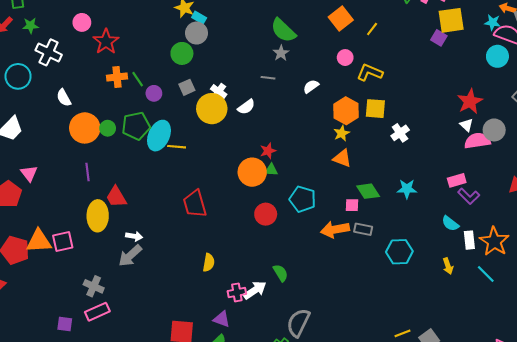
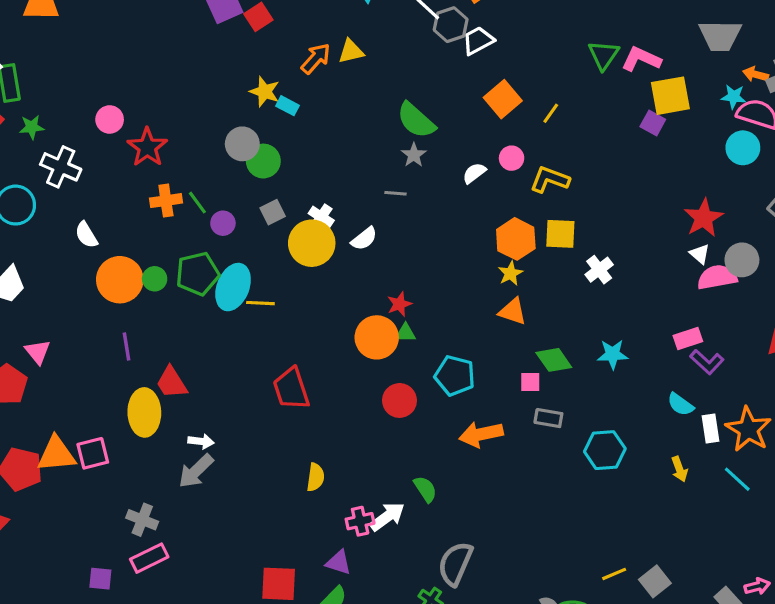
gray circle: (196, 33) -> (242, 144), moved
white semicircle: (311, 86) -> (474, 173), moved
orange arrow: (335, 229) -> (481, 434), moved

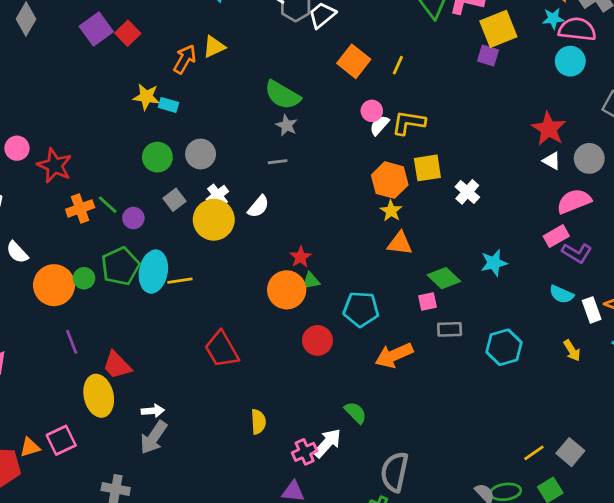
gray circle: (242, 144) -> (201, 154), moved
white semicircle: (474, 173) -> (379, 125), moved
white cross: (321, 217) -> (217, 195), turned 30
pink semicircle: (717, 277) -> (574, 201), moved
orange triangle: (56, 454) -> (30, 447), size x0.6

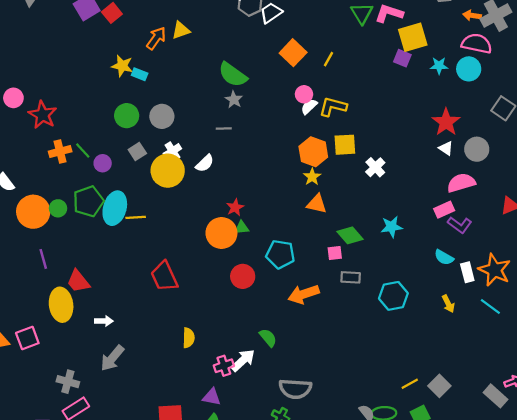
cyan star: (553, 19) -> (439, 66), moved
gray arrow: (154, 437) -> (112, 358), moved
gray semicircle: (395, 472) -> (295, 389), turned -104

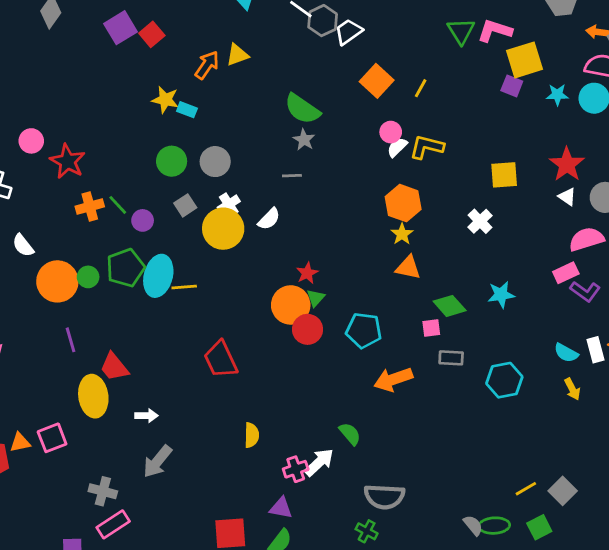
yellow square: (345, 145) -> (504, 175), moved
green triangle: (242, 228) -> (316, 298), turned -42
cyan semicircle: (444, 257) -> (566, 353), moved
red circle: (243, 276) -> (308, 329), moved

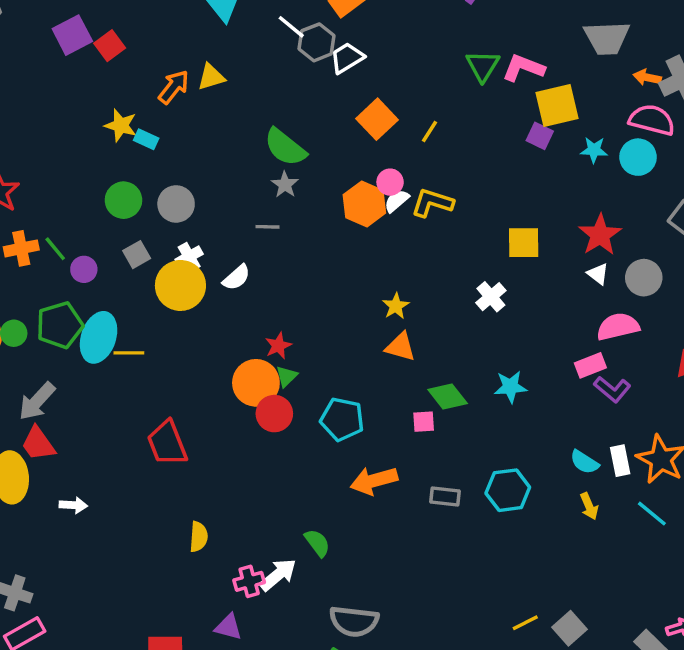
orange hexagon: (403, 203) -> (364, 204), moved
gray rectangle: (451, 358) -> (445, 496), moved
gray arrow: (157, 461) -> (37, 401), moved

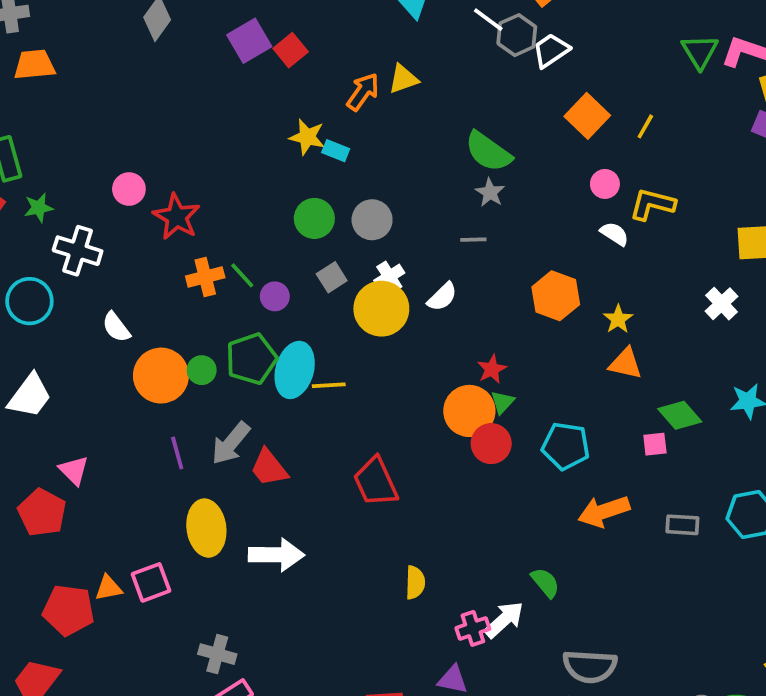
white semicircle: (397, 201) -> (614, 234), moved, turned 76
orange hexagon: (364, 204) -> (556, 296), moved
red trapezoid: (38, 444) -> (269, 468), moved
white arrow: (73, 505) -> (276, 555), size x1.8

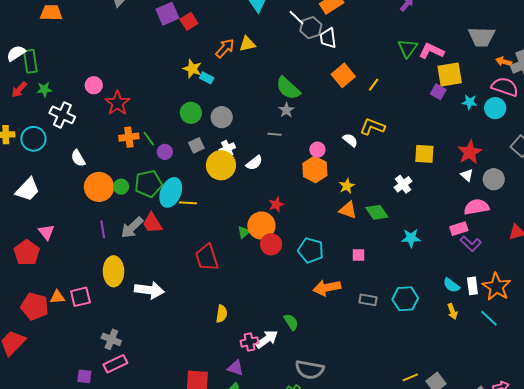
white trapezoid: (551, 50) -> (328, 38), turned -70
pink circle: (605, 184) -> (317, 150), moved
green triangle: (502, 402) -> (244, 232), moved
green diamond: (680, 415) -> (377, 212), moved
red trapezoid: (269, 468) -> (152, 223), moved

